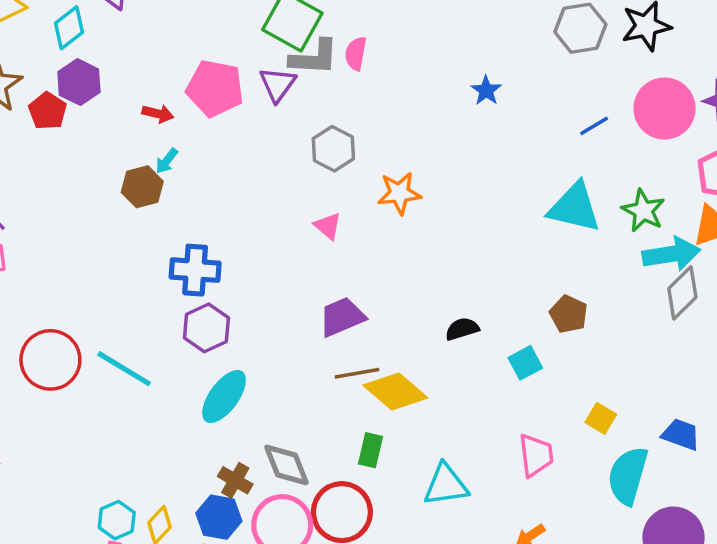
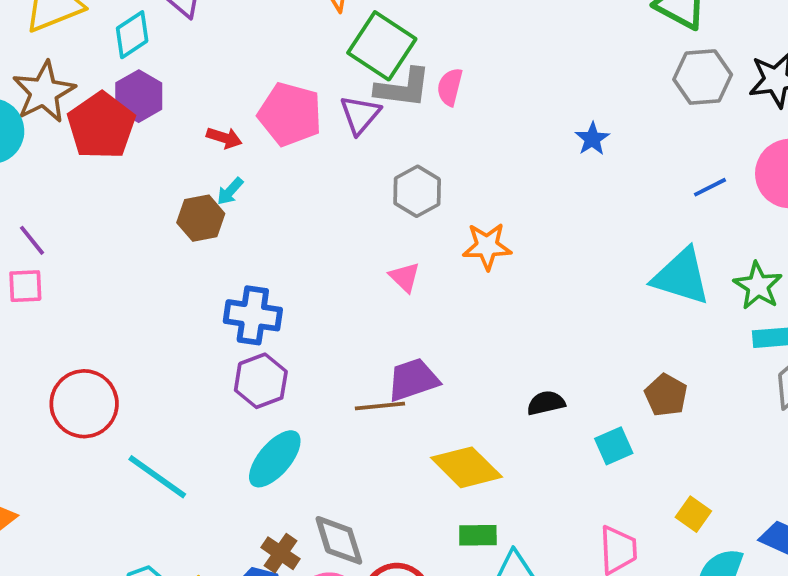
red pentagon: (48, 111) -> (101, 126), size x1.6
cyan line: (124, 369) -> (157, 477), moved
brown line: (357, 373) -> (380, 406), moved
green rectangle: (370, 450) -> (478, 535), moved, turned 72

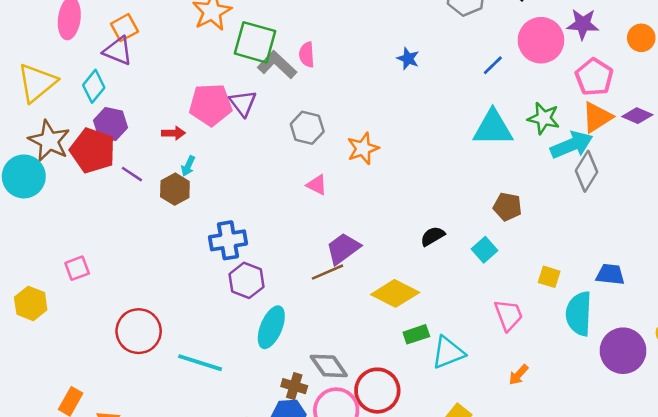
gray L-shape: (403, 88) -> (277, 65), turned -126
purple triangle: (360, 115) -> (243, 103), moved
purple line: (32, 240) -> (132, 174), moved

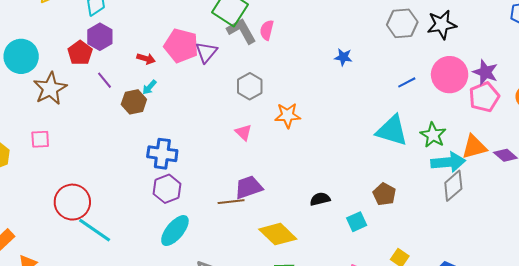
blue star: (408, 59) -> (343, 57), turned -30
pink pentagon: (594, 77) -> (484, 97), moved
brown star: (49, 141) -> (50, 88), moved
red pentagon: (93, 151) -> (80, 53), size x0.7
cyan line: (200, 363) -> (95, 230), moved

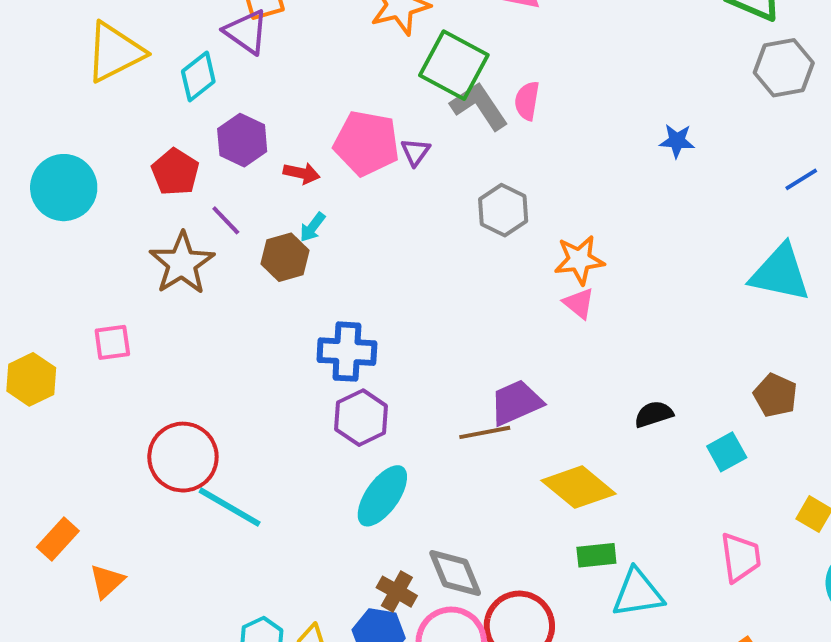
purple hexagon: (100, 37) -> (242, 140), moved
purple triangle: (206, 52) -> (415, 152), size x0.7
brown star: (50, 88) -> (182, 263), moved
pink triangle: (243, 132) -> (579, 303), moved

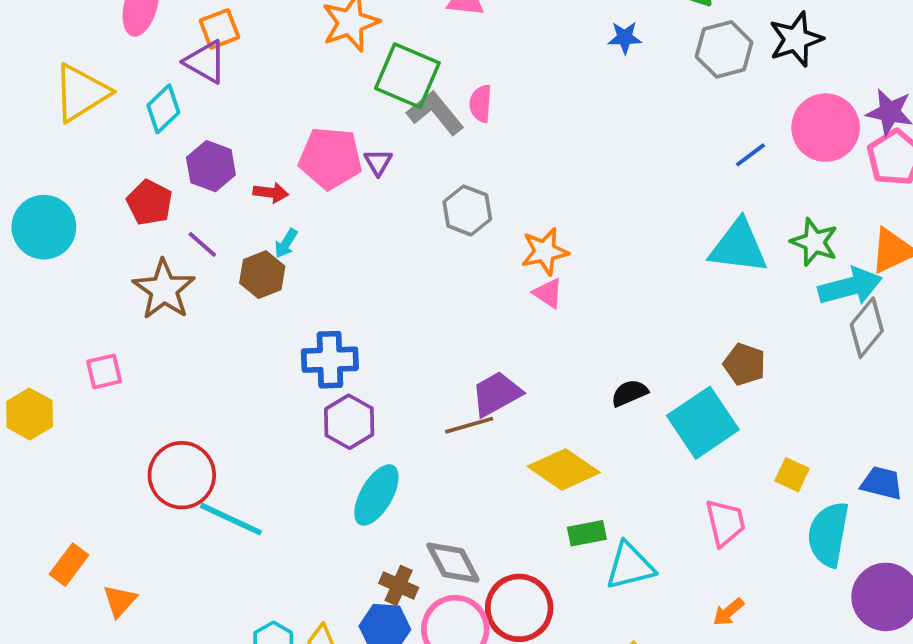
blue star: (677, 141) -> (625, 38), moved
cyan square: (727, 452) -> (703, 423), size x1.8

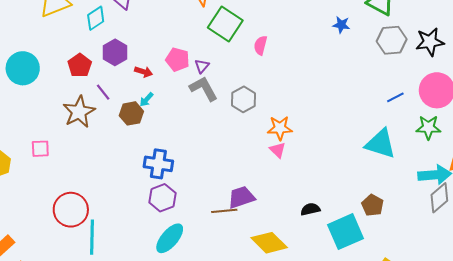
gray L-shape: (435, 113) -> (204, 89), moved
pink pentagon: (330, 158) -> (178, 60), size x0.7
green star: (814, 242) -> (428, 127), moved, turned -30
cyan line: (231, 519) -> (92, 237), turned 56

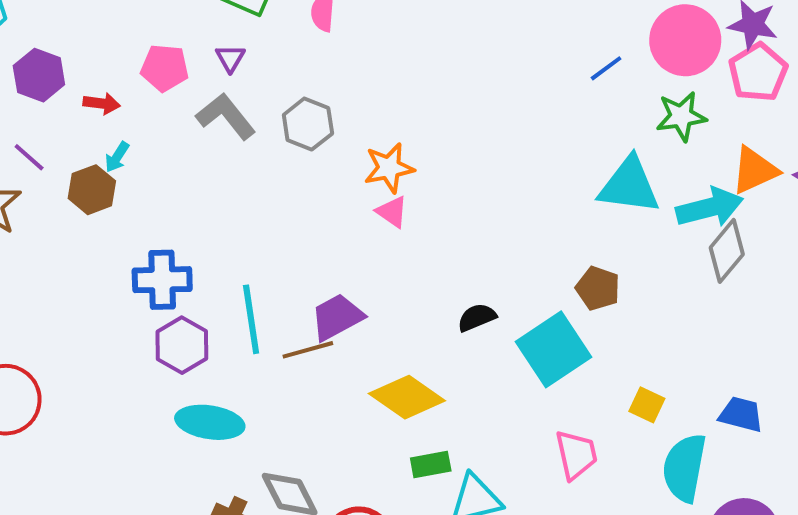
purple triangle: (202, 66) -> (230, 58), moved
cyan triangle: (381, 144) -> (629, 186), moved
cyan line: (92, 237) -> (251, 319), moved
cyan ellipse: (170, 238) -> (210, 422), turned 68

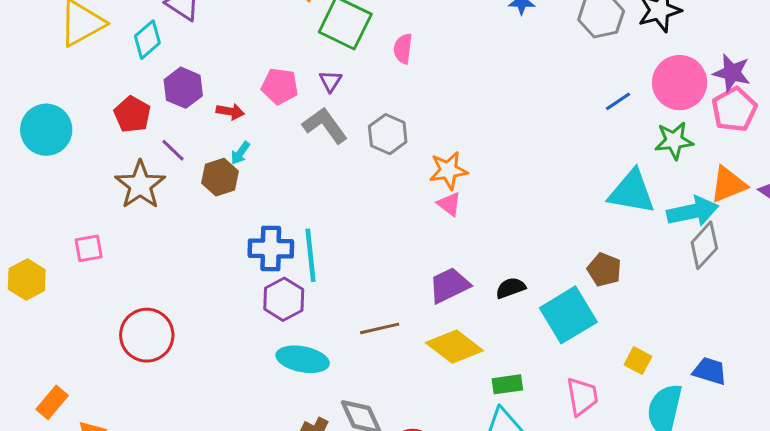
purple trapezoid: (337, 317) -> (449, 285), moved
cyan line: (251, 319) -> (311, 255), moved
brown line: (308, 350) -> (380, 328), moved
green rectangle: (431, 464) -> (507, 384), moved

